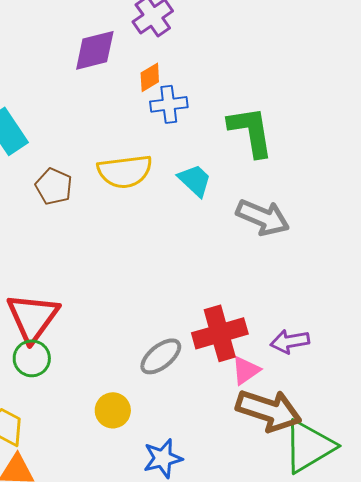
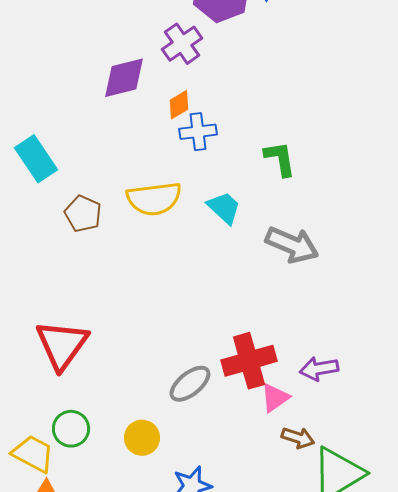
green L-shape: (251, 131) -> (280, 159), size x0.7
green circle: (32, 358) -> (71, 429), moved
brown arrow: (269, 410) -> (298, 438), size x0.5

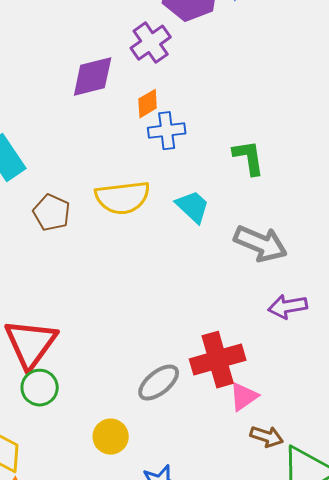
purple arrow: (319, 369) -> (288, 307), moved
green circle: (71, 429) -> (40, 388), moved

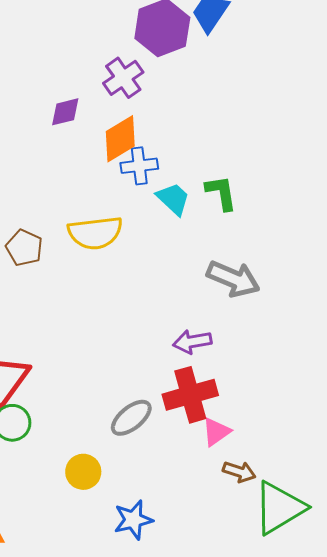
purple diamond: (93, 77) -> (65, 112), size x0.7
orange diamond: (148, 104) -> (120, 139), size x1.6
cyan trapezoid: (193, 207) -> (173, 199), moved
purple arrow: (288, 307) -> (192, 342), moved

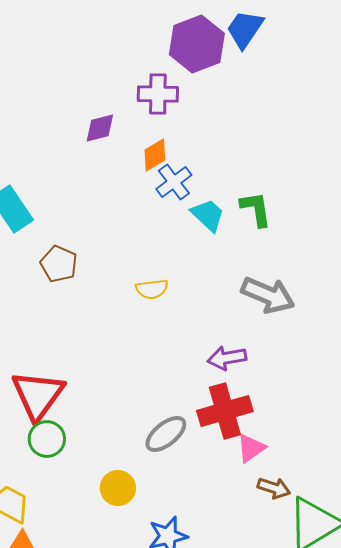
purple cross: (123, 78) -> (158, 94), turned 36
orange diamond: (120, 139) -> (155, 155), size x0.7
blue cross: (139, 166) -> (174, 182), turned -30
yellow semicircle: (95, 233) -> (152, 289), moved, size x0.6

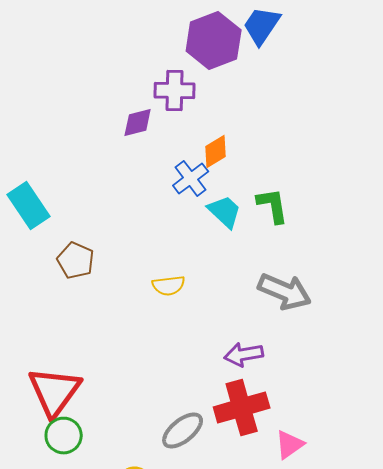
purple diamond: (100, 128) -> (138, 122), moved
orange diamond: (155, 155) -> (216, 152), moved
pink triangle: (251, 448) -> (290, 444), moved

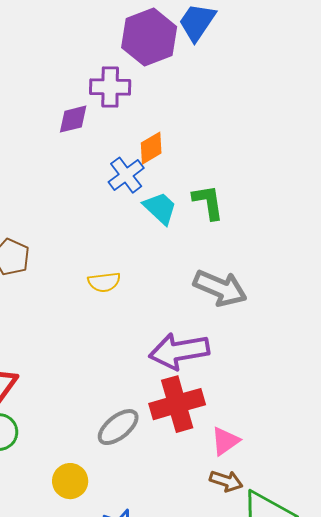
purple arrow: (244, 354) -> (179, 351), size x1.5

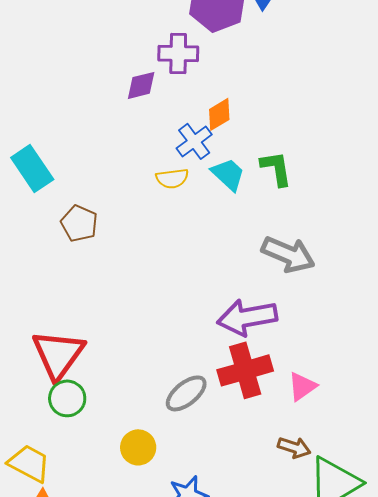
yellow semicircle: (104, 282) -> (172, 178), moved
pink triangle: (225, 441) -> (302, 386), moved

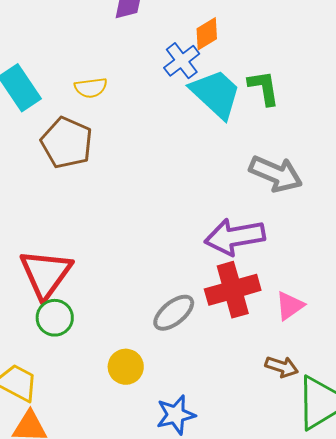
cyan trapezoid: (228, 174) -> (216, 94), size x1.5
yellow semicircle: (172, 178) -> (91, 88), moved
brown pentagon: (79, 223) -> (67, 143), size x1.4

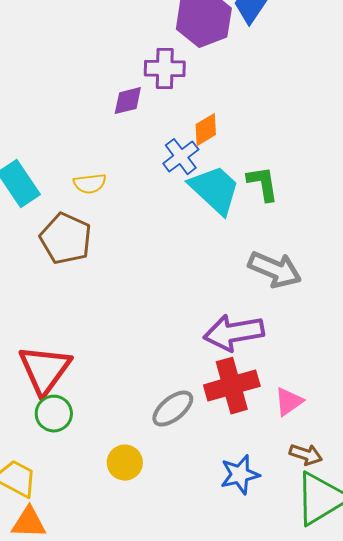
brown arrow: (282, 367) -> (306, 455), moved
blue star: (176, 415) -> (240, 475), moved

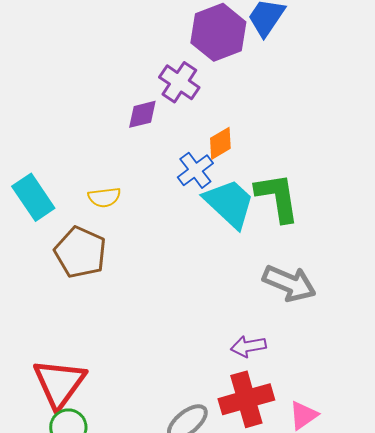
purple cross: (165, 69) -> (179, 82), turned 33
green L-shape: (263, 184) -> (277, 197), size x1.4
purple arrow: (234, 333) -> (248, 346), size x0.6

